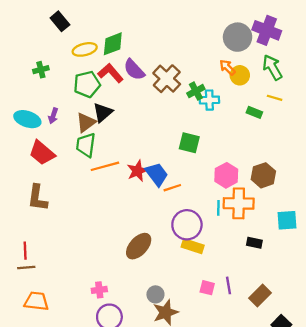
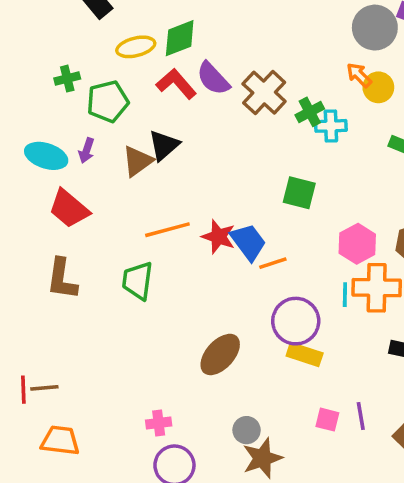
green pentagon: (87, 84) -> (108, 101), moved
green trapezoid: (86, 145) -> (138, 281), moved
red star: (138, 171) -> (218, 237), turned -30
red line: (25, 251) -> (23, 390), moved

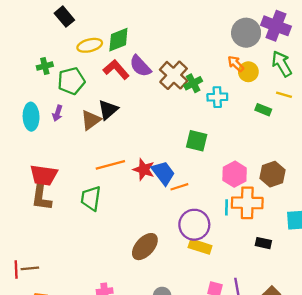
green cross: (310, 112) -> (193, 83), moved
cyan ellipse: (46, 156) -> (31, 117), turned 70
red trapezoid: (69, 209) -> (44, 175), moved, turned -32

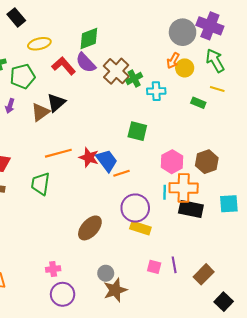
green diamond: (118, 40) -> (89, 38), moved
orange arrow: (236, 64) -> (173, 61), turned -105
black rectangle: (263, 243) -> (191, 209), moved, size x1.6

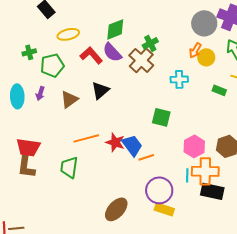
green cross: (134, 78) -> (150, 43), moved
black triangle: (56, 103) -> (100, 90), moved

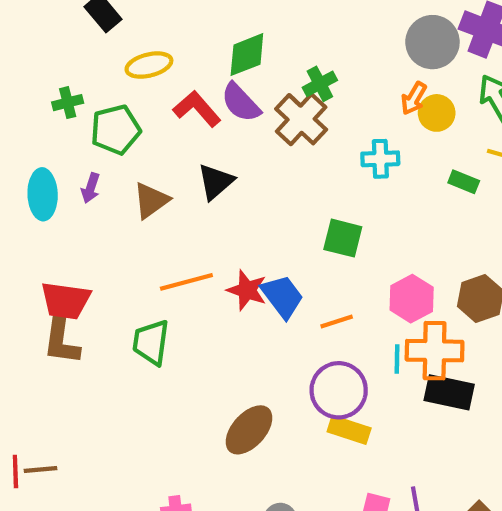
orange line: (146, 157) -> (337, 321), moved

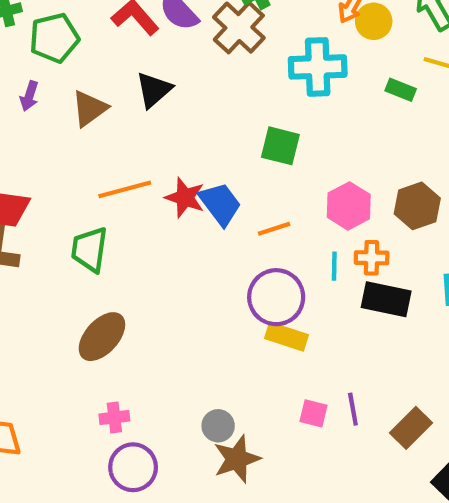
cyan cross: (380, 159) -> (318, 67), size x1.5
orange cross: (435, 351) -> (372, 258), size x0.6
brown ellipse: (249, 430) -> (102, 337), moved

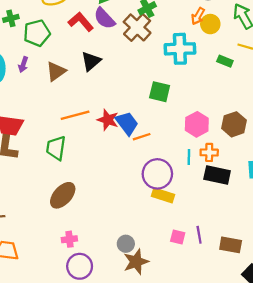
orange line: (274, 229) -> (142, 137), moved
brown rectangle: (411, 428) -> (231, 245), turned 55

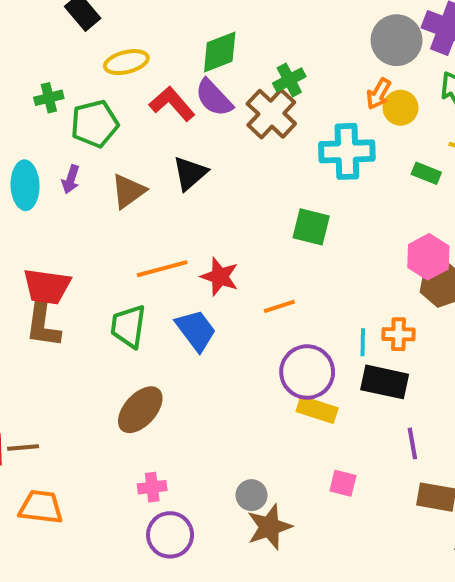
blue trapezoid: (127, 123) -> (196, 330), moved
pink hexagon: (197, 124) -> (428, 257), moved
black rectangle: (217, 175) -> (385, 382), moved
purple line: (199, 235) -> (412, 443), moved

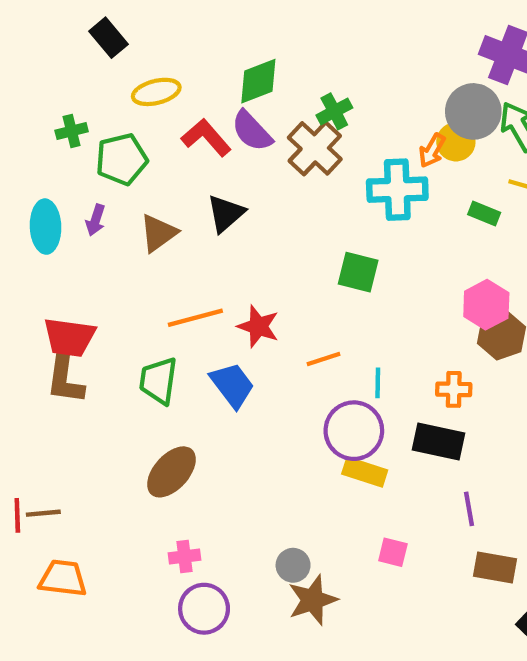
gray circle: (397, 40) -> (473, 111), moved
orange arrow: (379, 94) -> (432, 151), moved
cyan line: (363, 342) -> (378, 383), moved

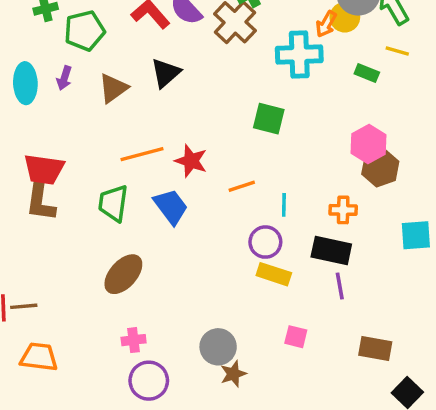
purple circle: (354, 431) -> (265, 242), size x0.7
purple line: (469, 509) -> (340, 286), moved
gray circle: (293, 565) -> (218, 347), size x1.4
brown star: (313, 600) -> (233, 374), size x0.7

